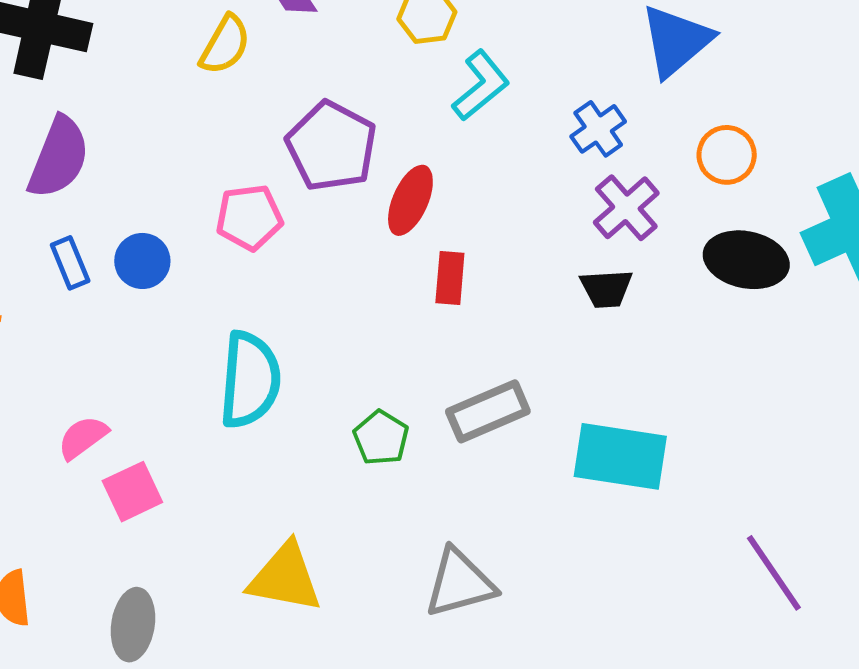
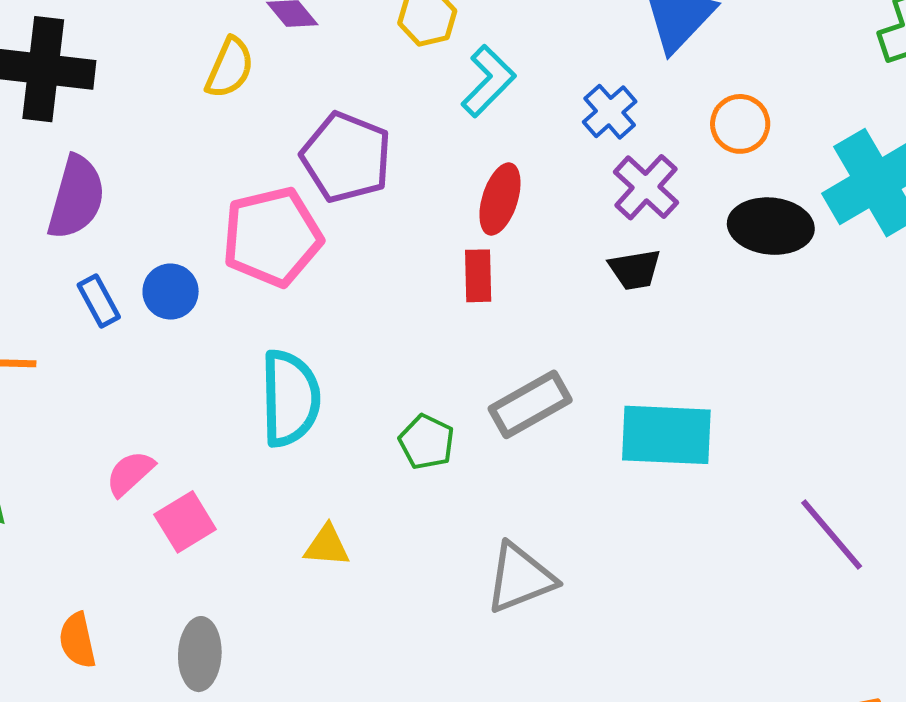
red ellipse: (410, 200) -> (500, 199), moved
pink pentagon: (249, 217) -> (272, 237), size x1.5
yellow triangle: (285, 578) -> (327, 546), moved, size x0.6

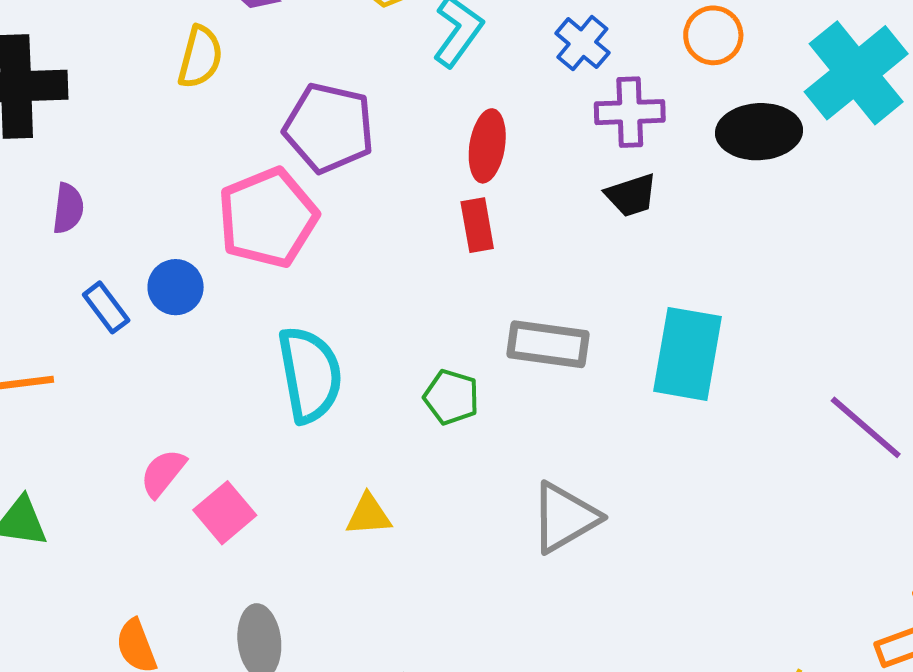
purple cross: (646, 187) -> (630, 112), turned -36
purple semicircle: (76, 197) -> (68, 208), size x0.6
gray rectangle: (530, 404) -> (548, 344), turned 46
cyan rectangle: (666, 435) -> (687, 354), turned -74

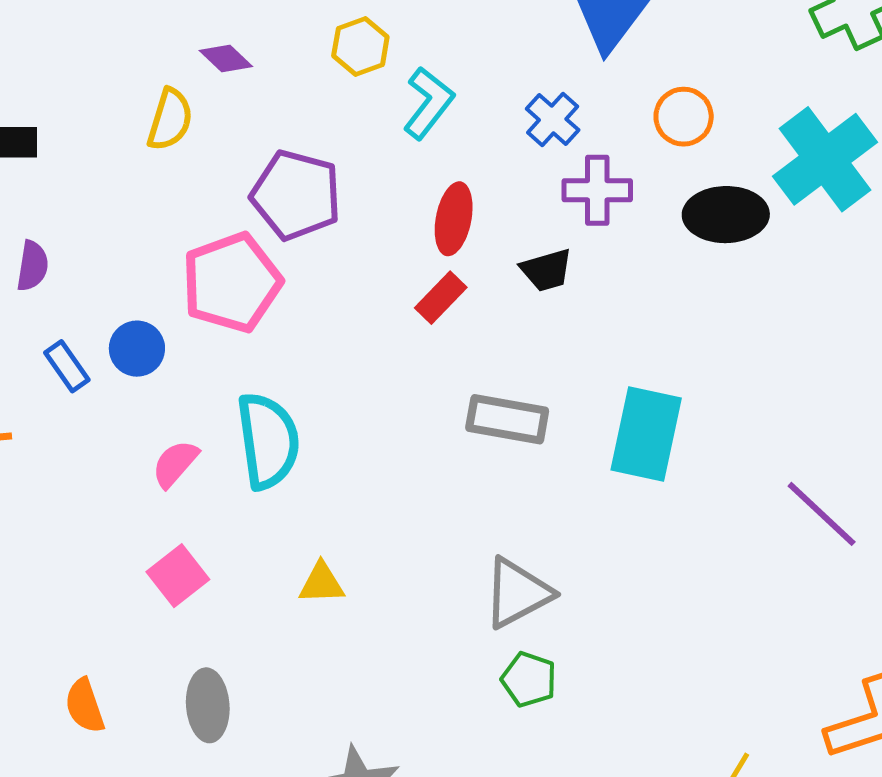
black trapezoid: (631, 195) -> (546, 270), moved
red rectangle: (477, 225) -> (441, 298), turned 52
green pentagon: (451, 397) -> (529, 679), moved
pink semicircle: (163, 473) -> (175, 464), moved

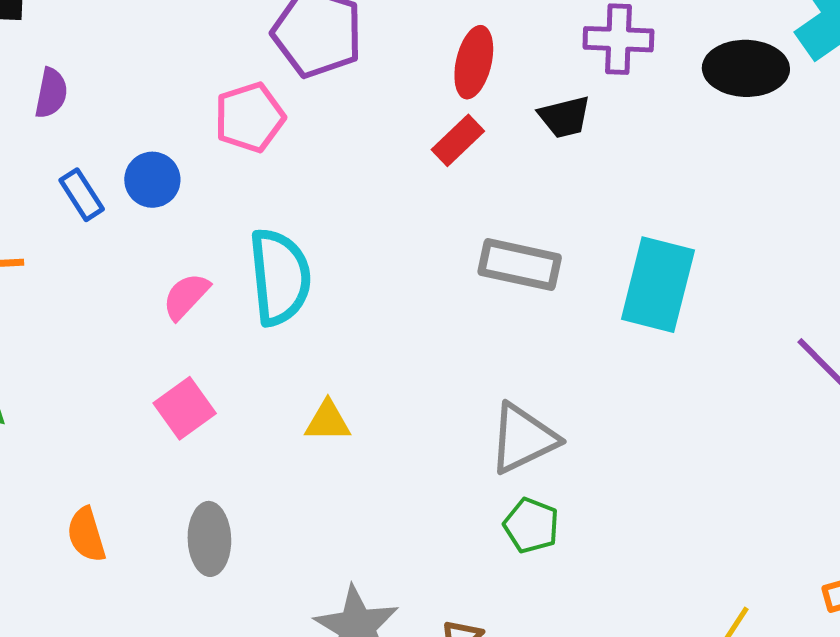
pink pentagon: (232, 283) -> (250, 117), size x0.7

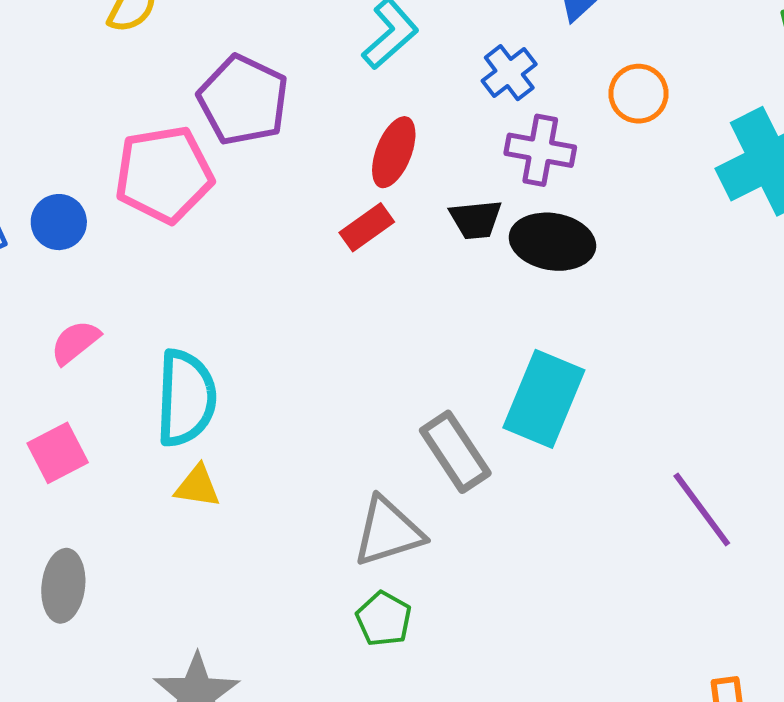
black ellipse: (746, 68) -> (552, 242), moved
pink pentagon: (250, 117) -> (164, 174), size x1.4
gray rectangle: (520, 265) -> (455, 452), moved, turned 36
cyan semicircle: (280, 277) -> (186, 398), moved

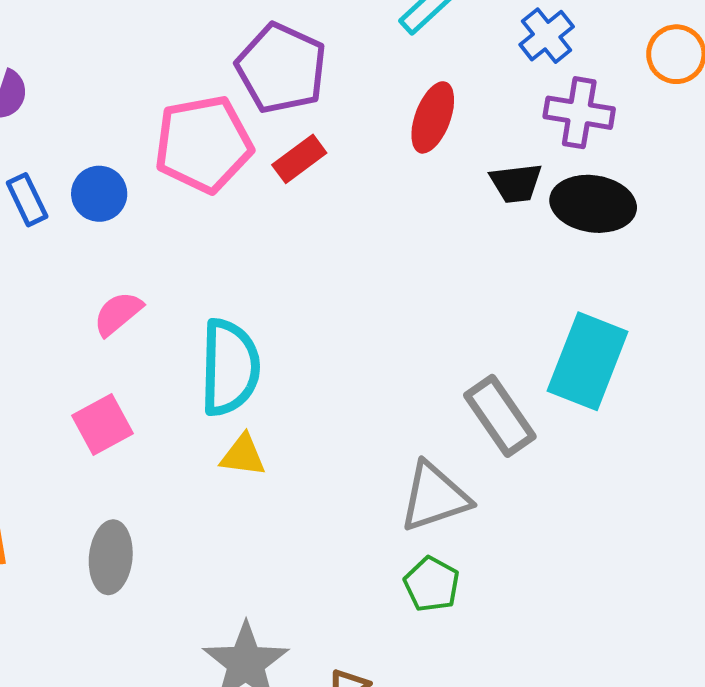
red rectangle: (367, 227) -> (299, 159), moved

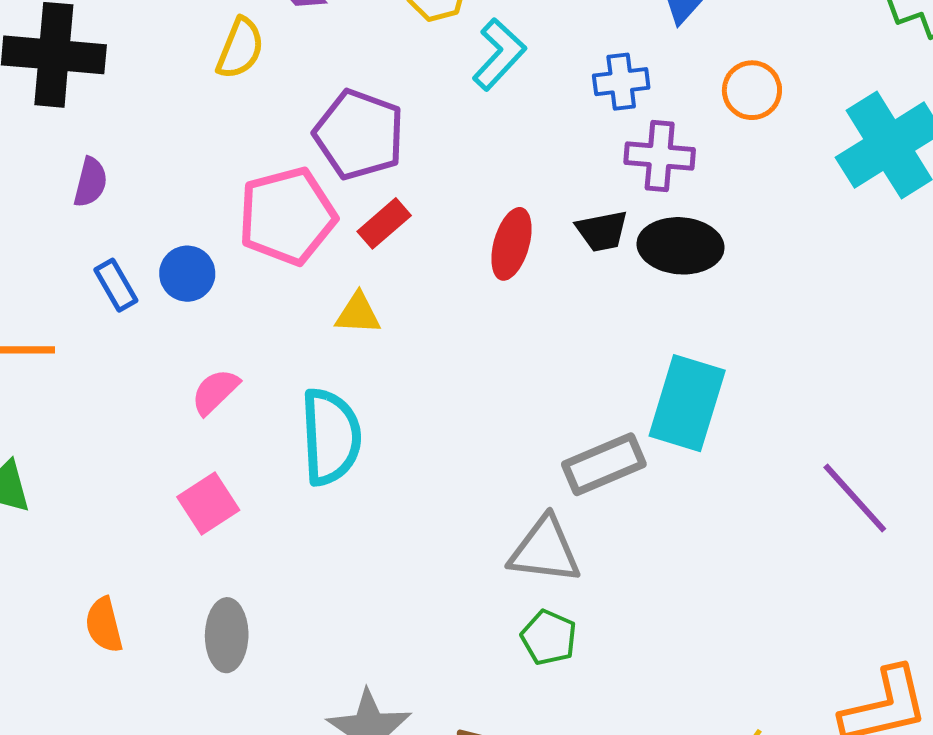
blue cross: (547, 36) -> (621, 82), turned 36
red ellipse: (433, 117) -> (511, 244), moved
gray rectangle: (500, 416) -> (604, 464), turned -74
yellow triangle: (243, 455) -> (358, 314), moved
gray triangle: (434, 497) -> (545, 550), turned 30

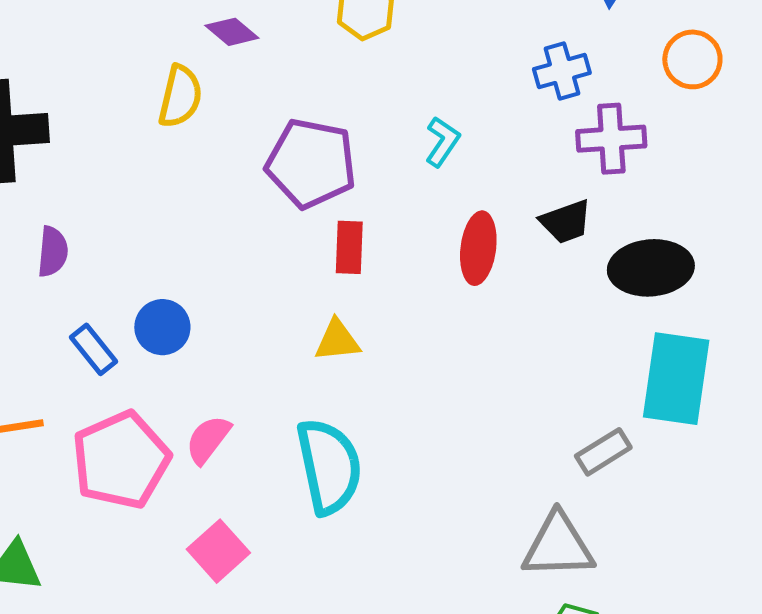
cyan L-shape: (499, 54) -> (442, 142), moved, size x0.7
pink pentagon: (287, 216) -> (121, 460), moved
red rectangle: (384, 223) -> (349, 247), turned -38
black ellipse: (681, 246) -> (651, 268), moved
gray rectangle: (604, 464) -> (603, 452), size x0.7

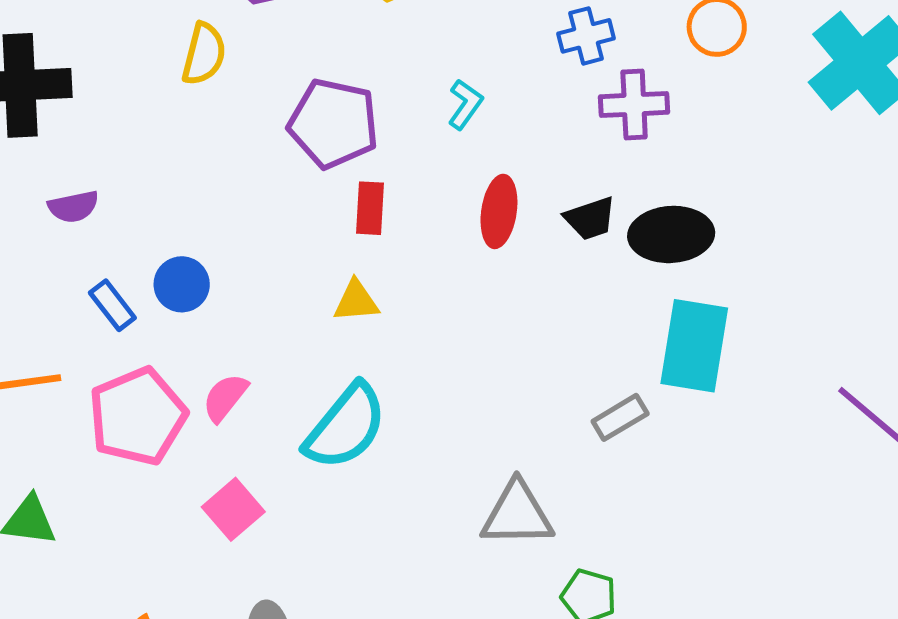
black trapezoid: (566, 222) -> (590, 218), moved
purple semicircle: (53, 252) -> (73, 207), turned 72
cyan semicircle: (329, 466) -> (346, 427), turned 50
gray triangle: (558, 546) -> (517, 514), moved

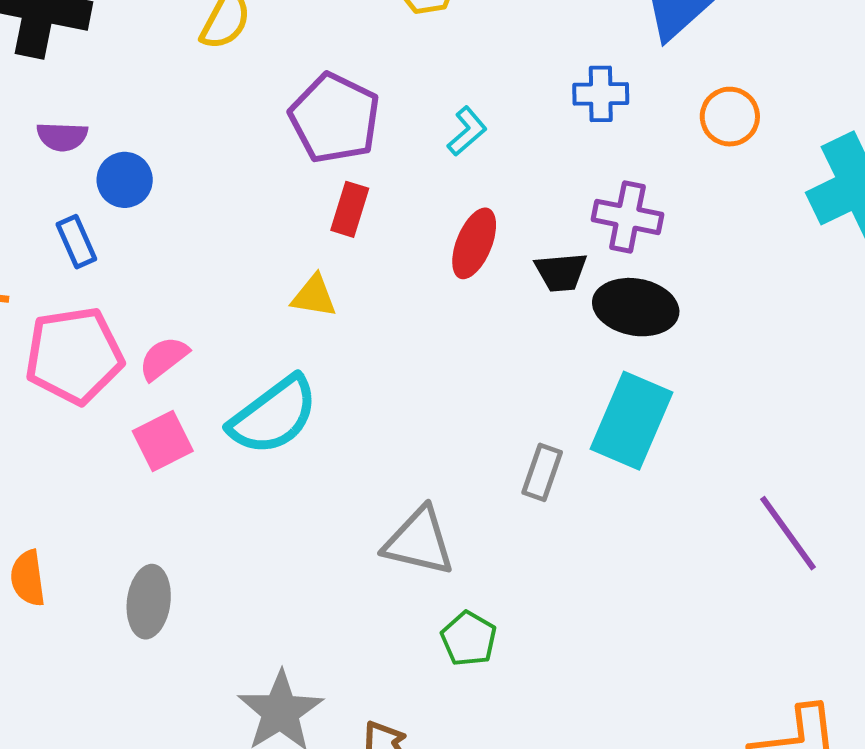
purple cross: (634, 104) -> (627, 217), moved
blue circle: (182, 284) -> (125, 180), moved
gray rectangle: (620, 417) -> (542, 472), turned -54
pink square: (233, 509) -> (163, 441), moved

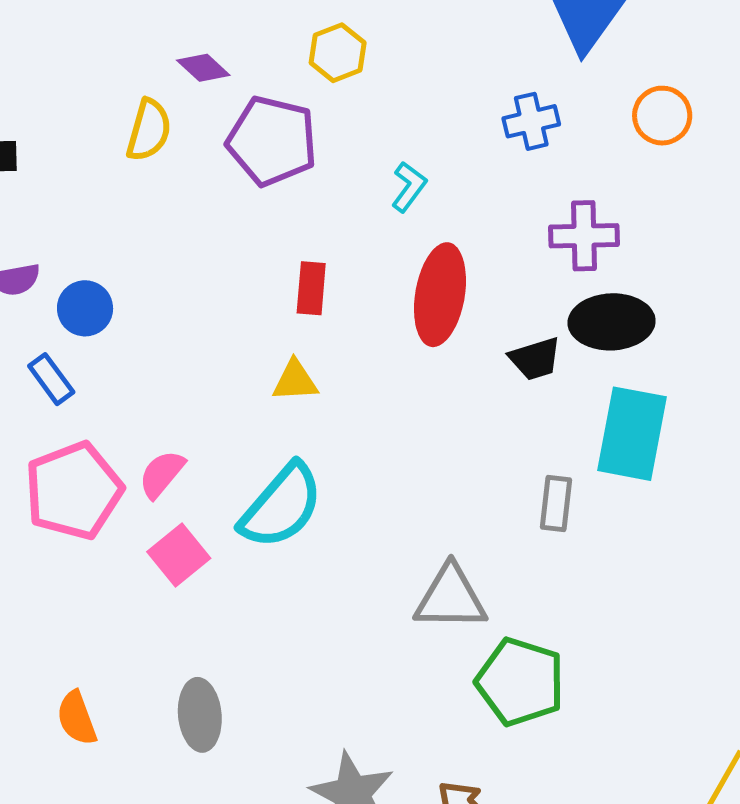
purple pentagon: (335, 118) -> (272, 141), moved
red ellipse: (474, 243) -> (440, 295), size x1.4
black trapezoid: (561, 272) -> (535, 359), moved
green pentagon: (469, 639) -> (520, 682), size x1.6

